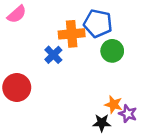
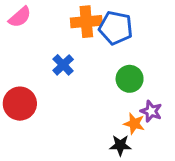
orange cross: (72, 34) -> (86, 22), moved
green circle: (112, 51) -> (130, 79), moved
purple star: (128, 114) -> (151, 111), moved

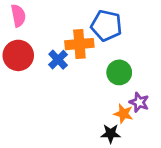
pink semicircle: (20, 17) -> (18, 16), turned -60
orange cross: (86, 22) -> (79, 44), moved
red circle: (20, 104) -> (18, 55), moved

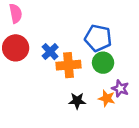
blue pentagon: (106, 26) -> (98, 38), moved
orange cross: (79, 44) -> (69, 65), moved
black star: (111, 134) -> (77, 101), moved

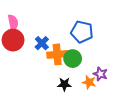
pink semicircle: (16, 13) -> (13, 23), moved
green circle: (103, 63) -> (73, 59), moved

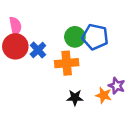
blue cross: (42, 43) -> (38, 50), moved
green circle: (73, 59) -> (75, 37), moved

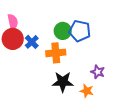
orange star: (104, 95) -> (87, 91), moved
black star: (75, 98) -> (63, 82), size x1.5

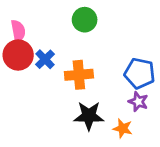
green circle: (63, 31) -> (85, 20), moved
blue pentagon: (80, 31) -> (140, 73), moved

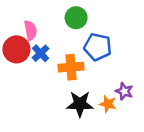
pink semicircle: (18, 31) -> (30, 30), moved
blue pentagon: (140, 73) -> (98, 47), moved
orange star: (123, 128) -> (108, 104), moved

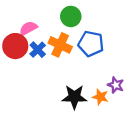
pink semicircle: (30, 30) -> (28, 28), turned -108
orange cross: (71, 67) -> (60, 45), moved, turned 30

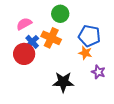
blue pentagon: (91, 44) -> (89, 36), moved
red circle: (15, 46) -> (24, 54), moved
orange star: (100, 97) -> (85, 53), moved

